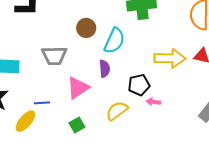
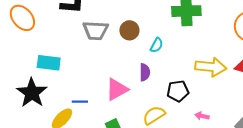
cyan semicircle: (114, 41) -> (157, 45), size x0.6
gray trapezoid: (54, 56) -> (95, 31), moved
pink arrow: (153, 102) -> (202, 116), moved

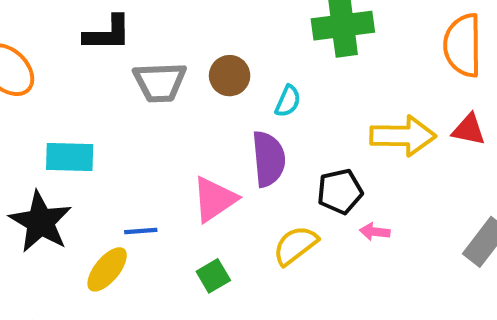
purple semicircle: (145, 72) -> (269, 159), size x1.5
pink arrow: (202, 116) -> (375, 232), moved

